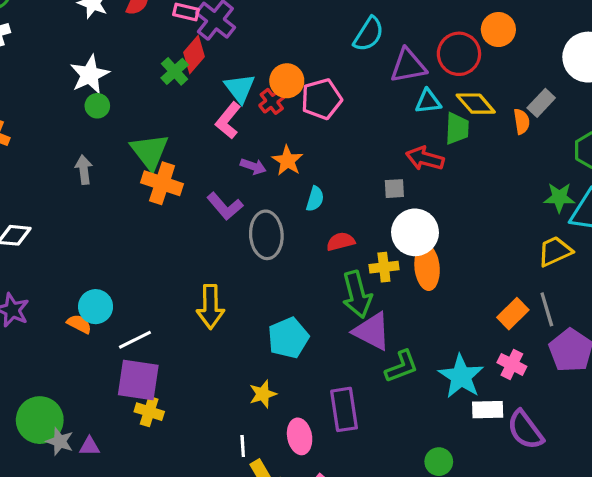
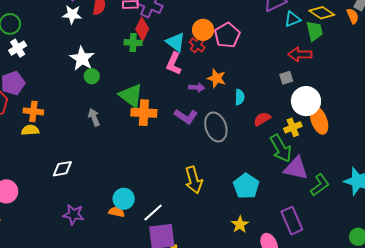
green cross: (175, 71) -> (133, 43), turned -30

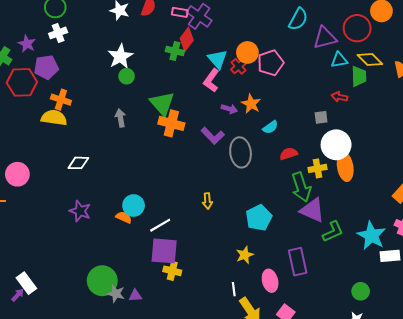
red arrow: (300, 54) -> (339, 97), size x0.7
cyan semicircle: (240, 97) -> (270, 127), turned 42
yellow semicircle: (30, 130) -> (54, 118), size x1.4
yellow arrow: (194, 180) -> (207, 201), size x0.6

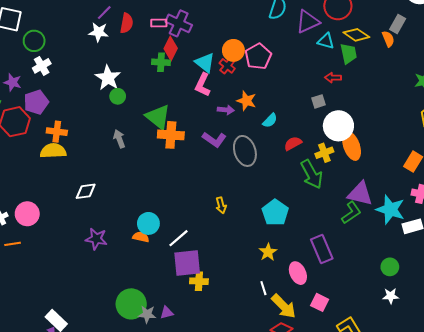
cyan triangle: (339, 60) -> (326, 41), turned 36
purple triangle: (312, 210) -> (360, 194), moved

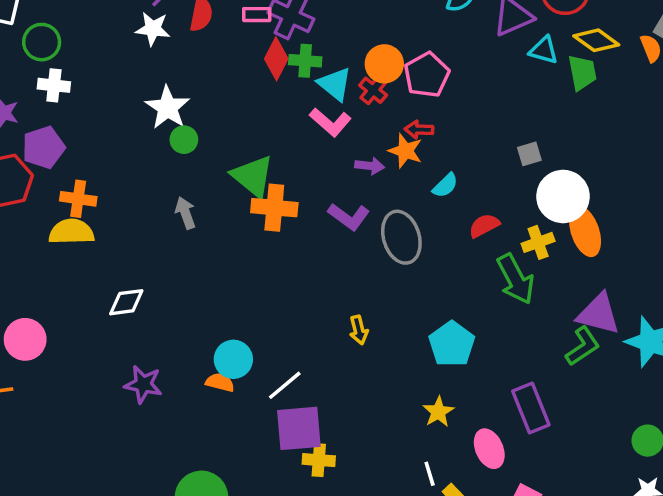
green cross: (161, 62) -> (305, 61), moved
white cross: (42, 66) -> (54, 85), turned 36
red arrow: (333, 78) -> (419, 130), moved
pink L-shape: (203, 85) -> (330, 122), turned -75

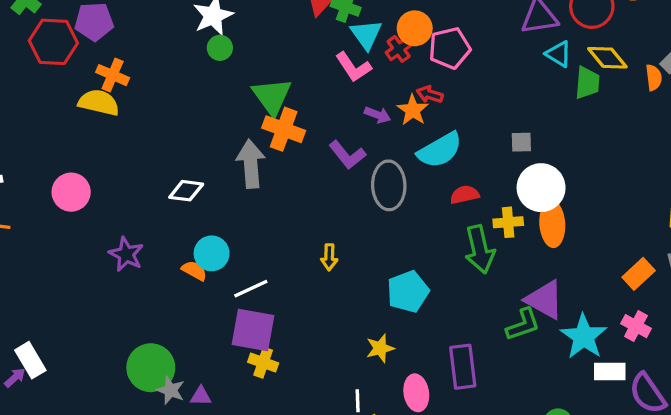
cyan semicircle: (445, 185) -> (440, 150), size x1.8
gray arrow: (185, 213) -> (251, 164), moved, size x1.6
white diamond: (126, 302) -> (186, 191), moved
pink circle: (25, 339) -> (71, 192), moved

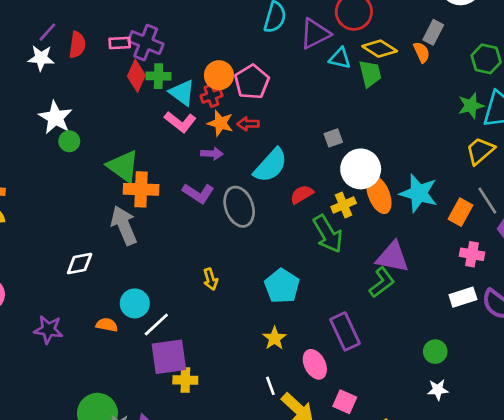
red cross: (399, 49) -> (211, 96), turned 35
orange star: (413, 110) -> (220, 123), moved
cyan circle: (212, 253) -> (135, 303), moved
cyan star: (584, 337) -> (419, 193), moved

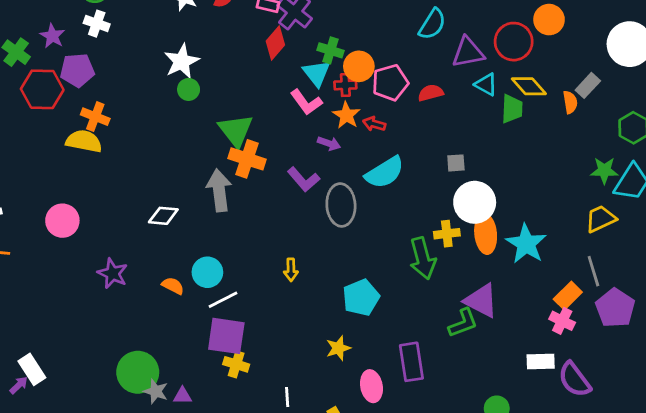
green cross: (158, 76) -> (330, 50), moved
red semicircle: (302, 194) -> (431, 93), moved
orange rectangle: (461, 212) -> (568, 296), moved
white line: (270, 386) -> (287, 397), moved

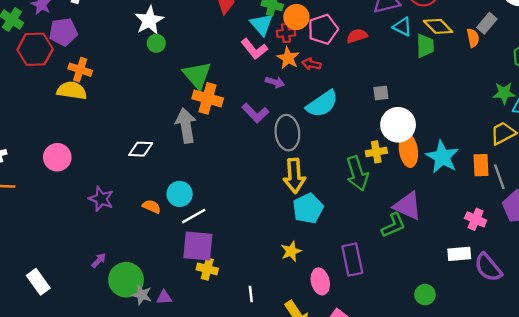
yellow arrow: (291, 270) -> (294, 176), moved, size x1.8
orange rectangle: (568, 296) -> (481, 165), moved, turned -45
purple arrow: (19, 385) -> (99, 260), moved

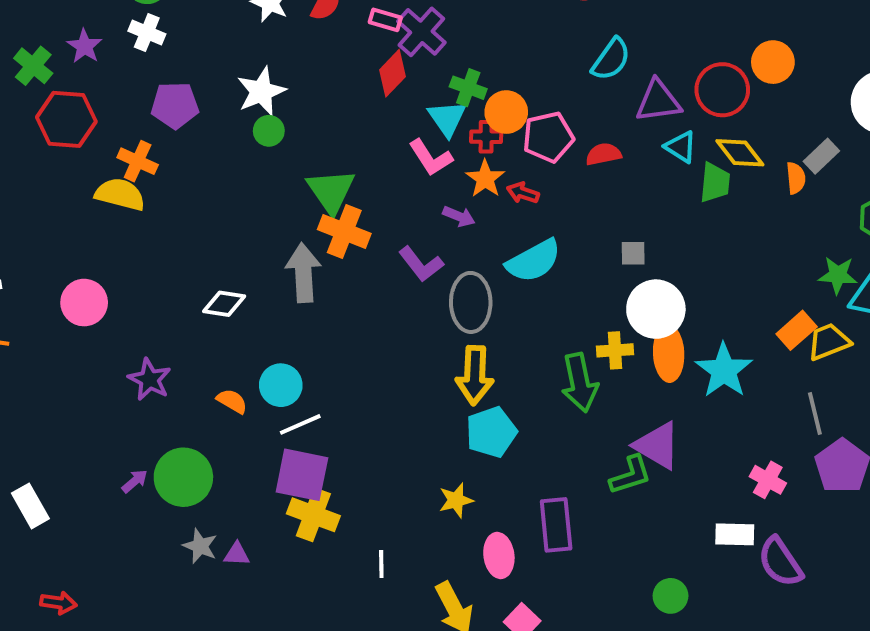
purple pentagon: (63, 32) -> (175, 105), moved
orange rectangle: (481, 165) -> (797, 330), moved, turned 45
yellow cross: (207, 269) -> (313, 515), size x1.4
green circle: (126, 280) -> (183, 477), moved

